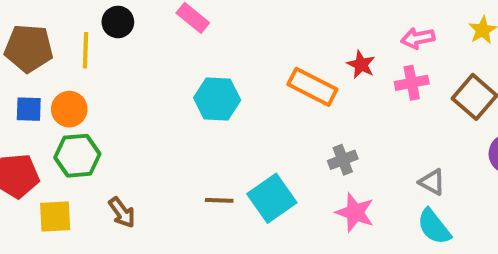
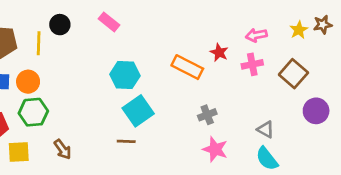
cyan square: (272, 198) -> (138, 111), moved

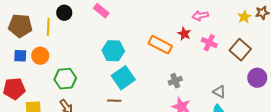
pink arrow: (256, 35) -> (200, 16), moved
pink cross: (252, 64) -> (209, 43), turned 35
green hexagon: (33, 112) -> (65, 79), moved

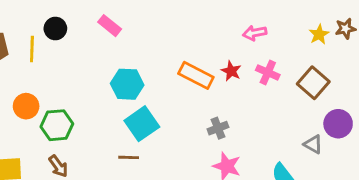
red star: (184, 34) -> (231, 71), moved
orange circle: (40, 56) -> (26, 106), moved
gray triangle: (219, 92) -> (313, 144), moved

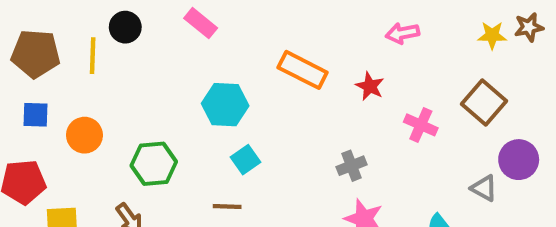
yellow star: (319, 34) -> (492, 35), turned 30
pink cross: (268, 72) -> (421, 125), moved
orange rectangle: (196, 75) -> (303, 70), moved
cyan square: (142, 124) -> (246, 160), size x0.6
green hexagon: (57, 125) -> (154, 164), moved

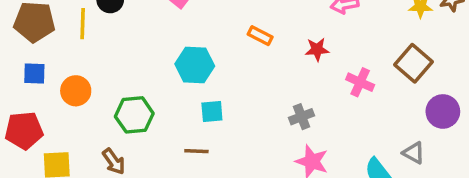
orange rectangle: (303, 70) -> (260, 36), size x0.6
red star: (370, 86) -> (317, 49), turned -30
cyan square: (246, 160) -> (212, 111), turned 30
gray triangle: (484, 188) -> (414, 153), moved

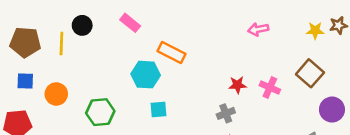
orange rectangle: (260, 36) -> (171, 53), moved, size x1.5
red star: (317, 49) -> (237, 85), moved

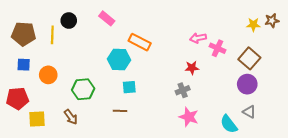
pink arrow: (258, 29) -> (198, 38), moved
pink cross: (270, 88) -> (217, 48), moved
purple circle: (332, 110) -> (247, 84), moved

